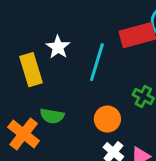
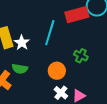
white star: (58, 47) -> (22, 43), moved

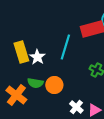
orange circle: (57, 71) -> (54, 85), moved

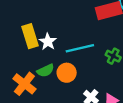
cyan line: (65, 47) -> (80, 48), moved, turned 60
green semicircle: (35, 83) -> (45, 71), turned -35

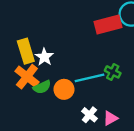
cyan line: (80, 48) -> (89, 78), moved
orange cross: (24, 84) -> (27, 77), moved

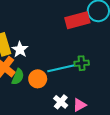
green cross: (113, 72) -> (82, 63), turned -32
green semicircle: (42, 87) -> (18, 77), turned -42

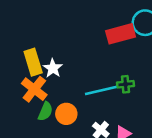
green semicircle: (18, 77) -> (45, 111), moved
orange circle: (38, 79) -> (66, 114), moved

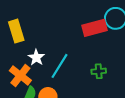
yellow rectangle: (33, 62) -> (16, 31), moved
cyan line: (101, 90) -> (60, 66), moved, turned -45

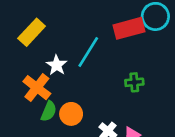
yellow rectangle: (16, 31) -> (32, 32), turned 60
cyan line: (60, 66) -> (88, 52), moved

